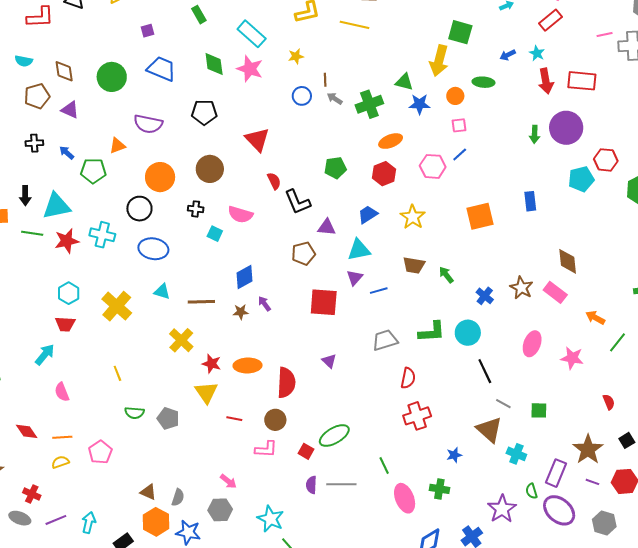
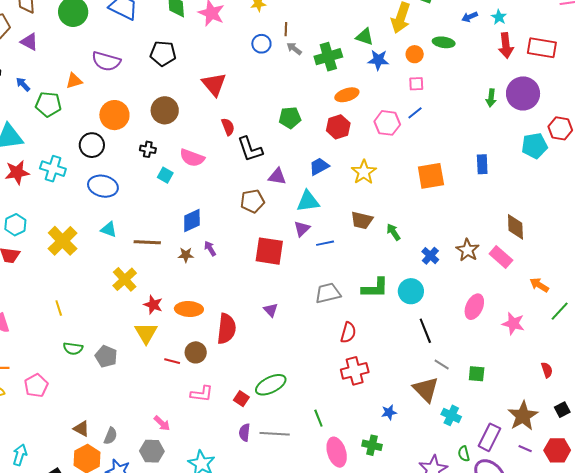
brown circle: (275, 420) -> (196, 352), moved

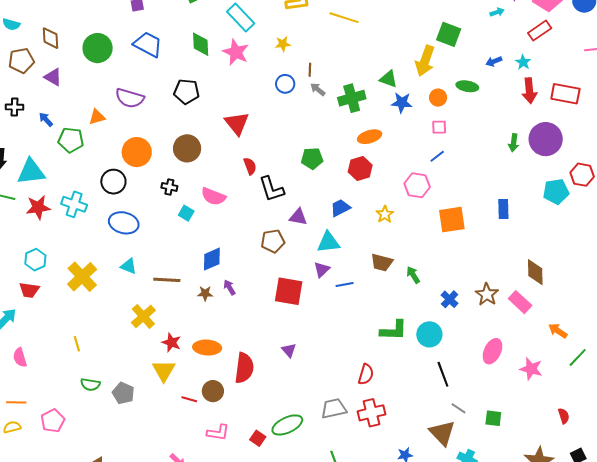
pink hexagon: (387, 123) -> (417, 185), moved
yellow star: (364, 172) -> (385, 214), size x0.7
gray trapezoid: (328, 293) -> (334, 408), moved

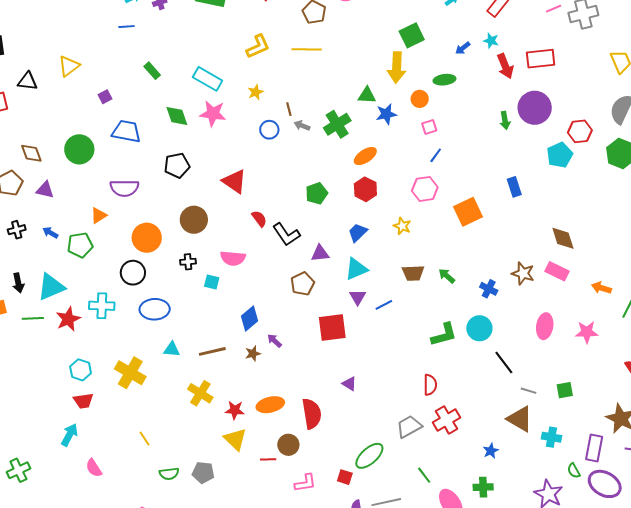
green square: (449, 34) -> (412, 35), turned -30

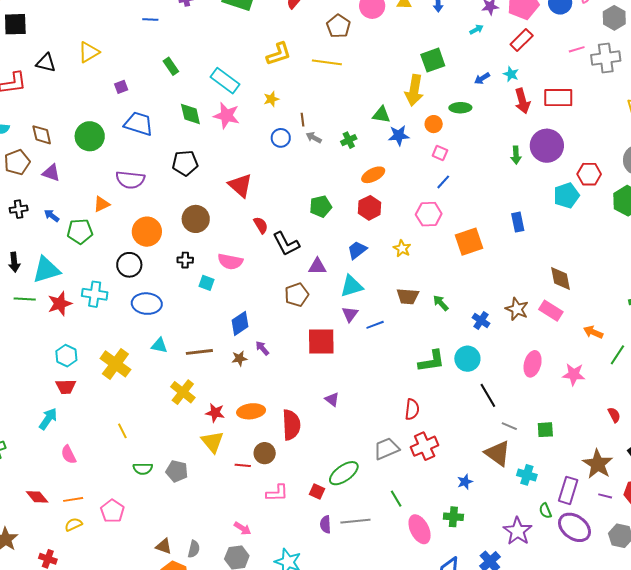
green cross: (337, 124) -> (349, 140), size x0.6
pink square: (429, 127) -> (440, 153), turned 35

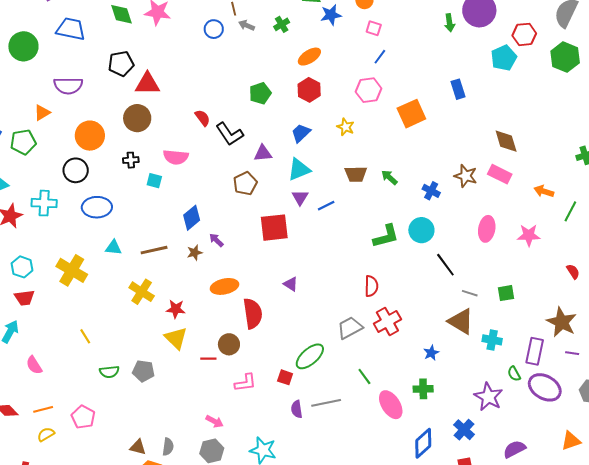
red triangle: (240, 185) -> (147, 84), moved, turned -36
orange ellipse: (251, 411) -> (225, 286), moved

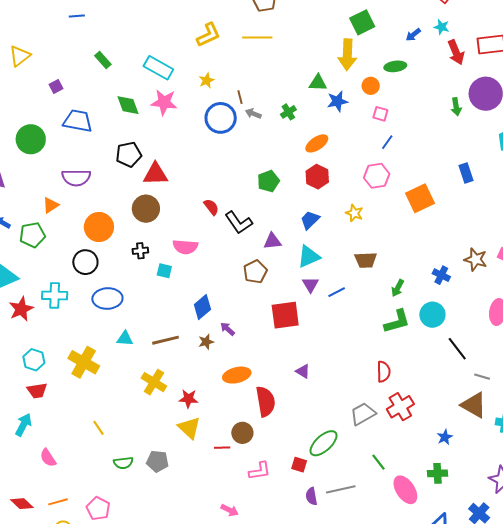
blue circle: (214, 29) -> (221, 118), size x1.6
green arrow: (389, 177) -> (398, 288), moved, turned -102

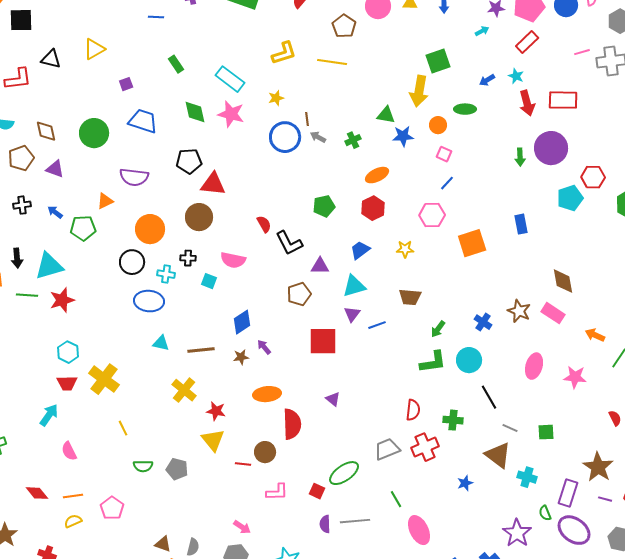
yellow star: (354, 213) -> (405, 249), turned -30
cyan cross: (55, 295) -> (166, 274), moved, size x0.7
yellow cross: (84, 362) -> (104, 379), moved
green cross: (438, 473) -> (453, 420), moved

